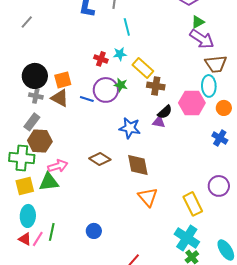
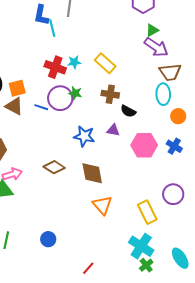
cyan line: (127, 27) -> (52, 28), moved
red cross: (101, 59) -> (55, 67), size x1.5
yellow rectangle: (143, 68) -> (105, 63), moved
pink hexagon: (192, 103) -> (144, 145), moved
black semicircle: (165, 112) -> (128, 111), moved, turned 70

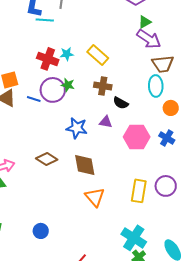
cyan line: (52, 28) -> (45, 20), turned -72
yellow rectangle: (147, 212) -> (139, 191), moved, turned 35

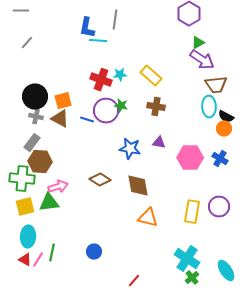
black semicircle: (121, 103) -> (226, 117), moved
orange triangle: (95, 197) -> (148, 218), turned -35

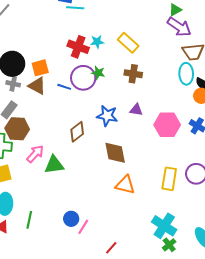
brown diamond: (100, 180) -> (77, 132), moved, turned -70
pink arrow: (58, 187) -> (35, 154), turned -30
green triangle: (49, 203) -> (54, 165), moved
pink line: (38, 260) -> (83, 227), moved

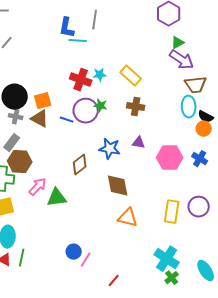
green line: (29, 220) -> (22, 258), moved

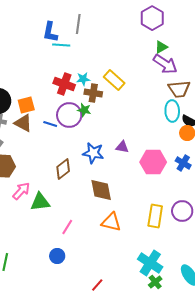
brown cross: (136, 107) -> (93, 93), moved
pink line: (86, 260) -> (67, 227), moved

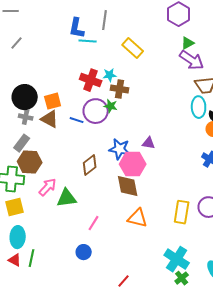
yellow rectangle: (114, 80) -> (133, 48), moved
pink hexagon: (153, 162) -> (133, 164), moved

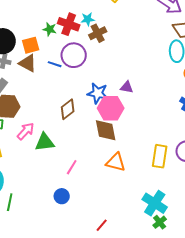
brown cross: (120, 89) -> (98, 33), turned -36
green star: (111, 106) -> (50, 29), moved

